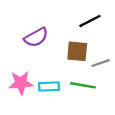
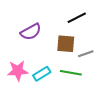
cyan rectangle: (49, 87) -> (42, 74), turned -30

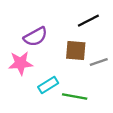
pink star: (18, 71) -> (21, 63), moved
green line: (71, 73) -> (75, 96), moved

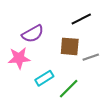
green line: (75, 96) -> (69, 89), turned -55

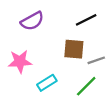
purple semicircle: (33, 34) -> (32, 21), moved
green line: (69, 89) -> (86, 86), moved

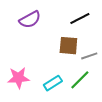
pink star: (20, 61) -> (18, 78), moved
cyan rectangle: (47, 83) -> (53, 83), moved

